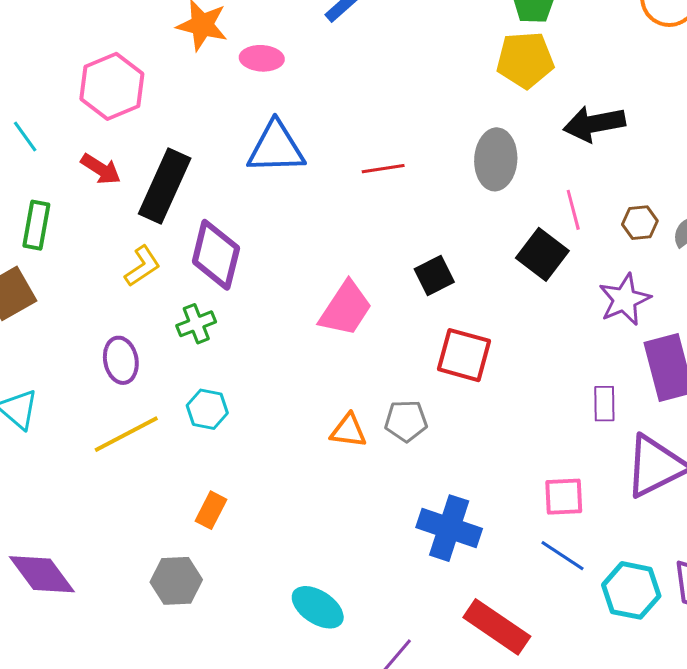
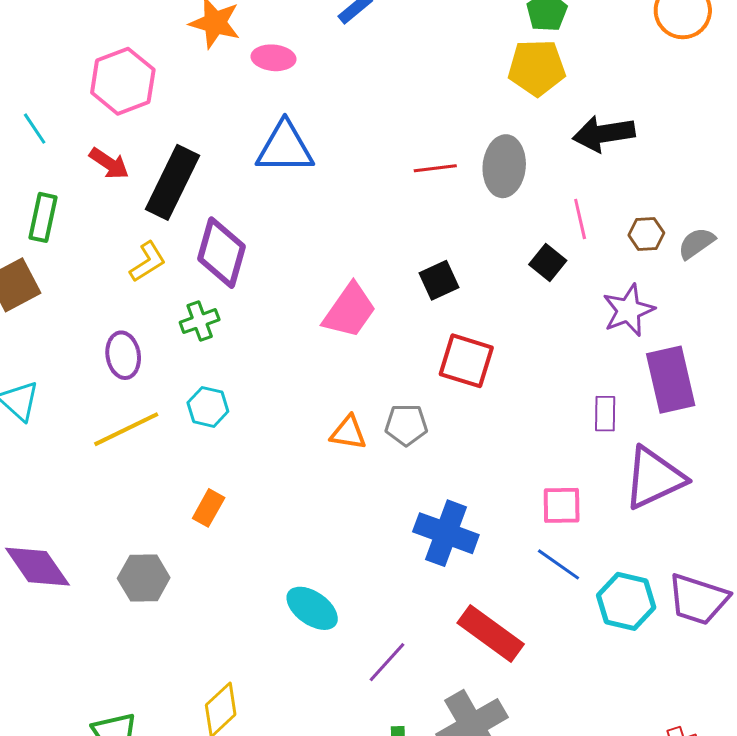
red line: (383, 169) -> (435, 168), moved
black square: (542, 254) -> (548, 263), size x0.7
gray hexagon: (176, 581) -> (144, 578), moved

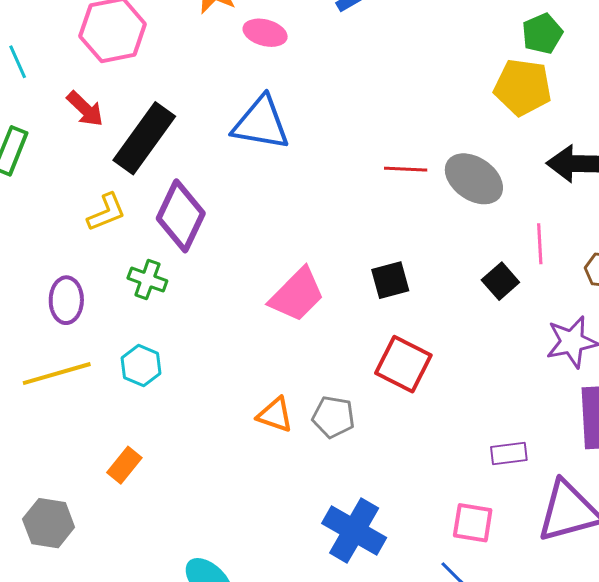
gray ellipse: (504, 166) -> (474, 179), turned -70
green cross: (200, 321) -> (147, 280), turned 30
purple rectangle: (605, 414) -> (509, 454), moved, turned 72

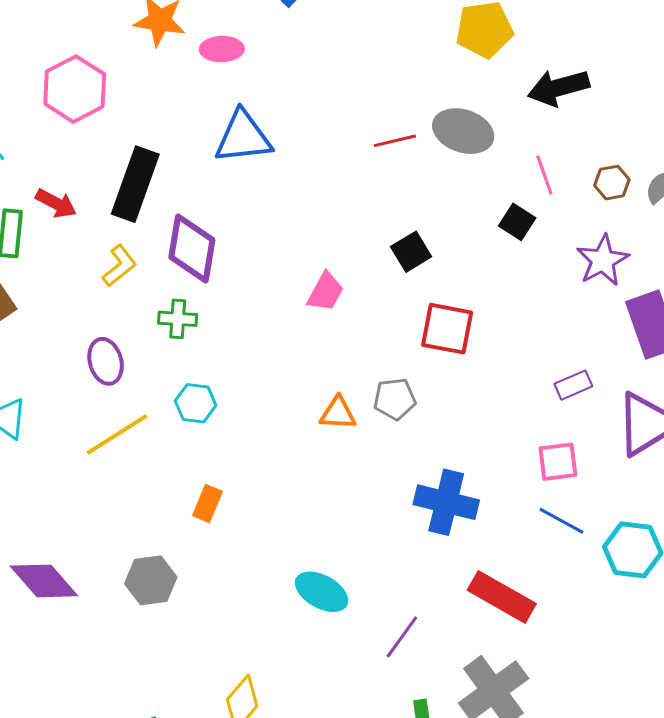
red arrow: (85, 109) -> (56, 203), moved
pink trapezoid: (297, 295) -> (325, 292), size x0.7

